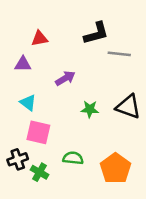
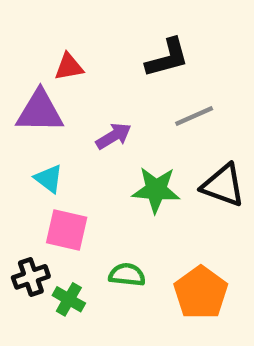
gray line: (119, 54) -> (194, 116), moved, turned -30
purple triangle: (23, 64) -> (40, 112), size x1.6
green star: (90, 109) -> (156, 190), size x1.5

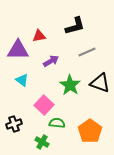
red triangle: (69, 67) -> (39, 36), moved
green star: (156, 190) -> (70, 85), turned 30
pink square: (67, 230) -> (44, 105), moved, turned 30
green cross: (69, 299) -> (42, 142), moved

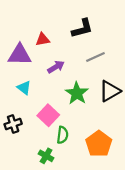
black triangle: (100, 83) -> (110, 91), turned -50
green semicircle: (57, 123) -> (62, 135), turned 91
black cross: (14, 124) -> (13, 124), moved

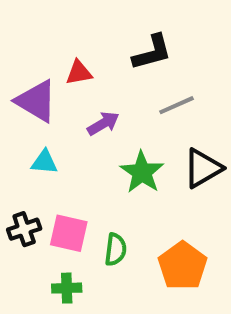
purple triangle: (20, 55) -> (36, 101), turned 30
cyan triangle: (24, 88) -> (44, 162), turned -32
pink square: (48, 115) -> (69, 233), moved, turned -30
green cross: (46, 156) -> (67, 288), moved, turned -32

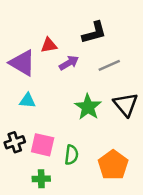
purple arrow: (103, 123) -> (69, 63), moved
black triangle: (203, 168) -> (126, 104), turned -40

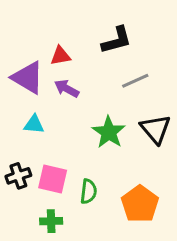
purple arrow: (69, 63) -> (67, 89), moved, turned -120

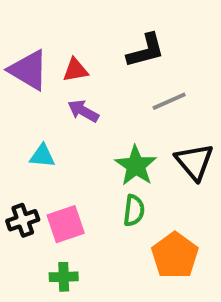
purple triangle: (28, 78) -> (29, 70), moved
pink square: (53, 179) -> (66, 224), turned -32
green semicircle: (88, 191) -> (134, 210), moved

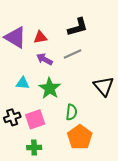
gray line: (169, 101) -> (73, 54), moved
green star: (136, 166) -> (50, 88), moved
orange pentagon: (175, 255) -> (80, 137), moved

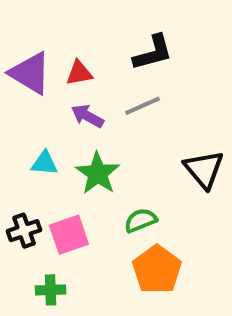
green semicircle: (71, 112) -> (141, 220), turned -119
green cross: (34, 148) -> (51, 290), moved

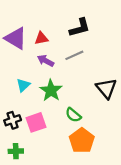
cyan triangle: (44, 163) -> (23, 85), turned -48
green semicircle: (141, 220) -> (73, 115), turned -119
green cross: (51, 290) -> (16, 151), moved

